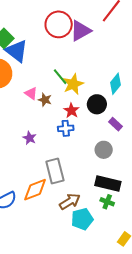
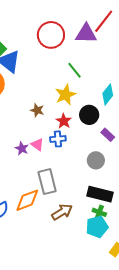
purple triangle: (81, 31) -> (86, 34), moved, turned 30
green line: (60, 77) -> (75, 70), moved
pink triangle: (31, 93) -> (37, 144), moved
cyan pentagon: (82, 219) -> (97, 227), moved

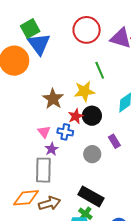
brown star: (37, 110) -> (53, 99), size x1.5
black circle: (89, 115) -> (92, 116), moved
purple star: (22, 148) -> (52, 149), moved
gray circle: (96, 160) -> (92, 154), moved
orange diamond: (27, 200) -> (26, 198), moved

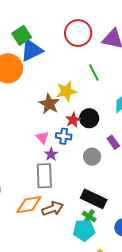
blue triangle: (39, 44) -> (32, 50), turned 45
yellow star: (84, 91) -> (66, 91), moved

